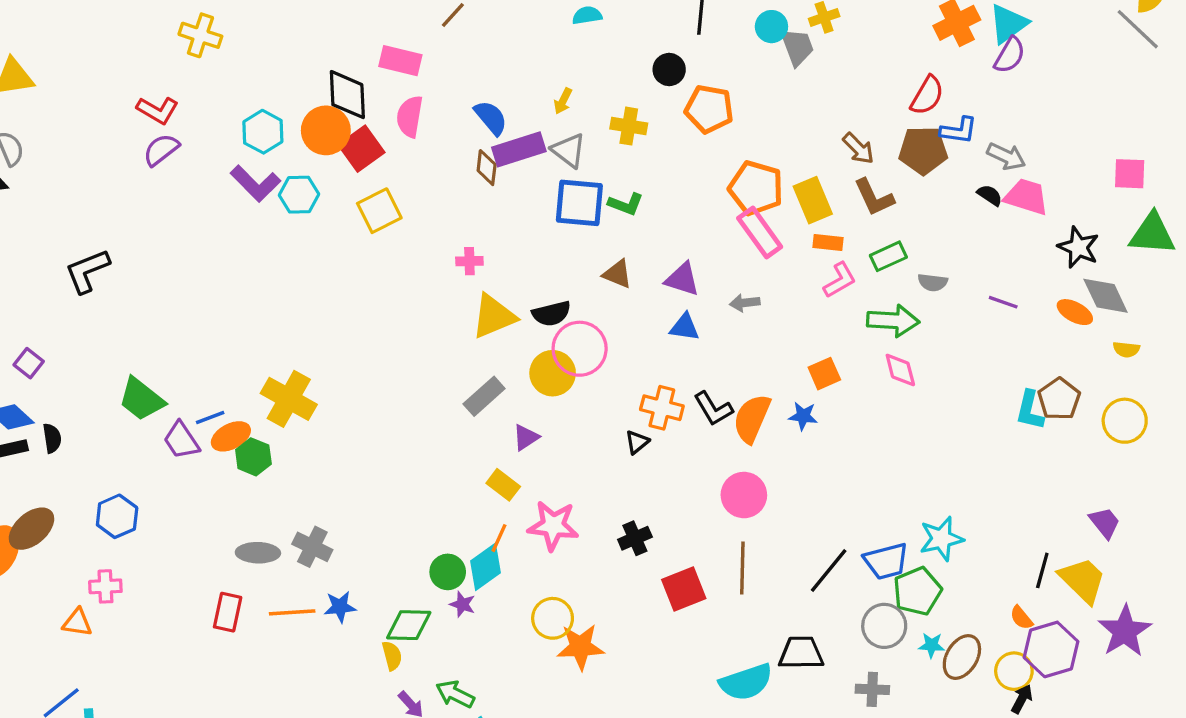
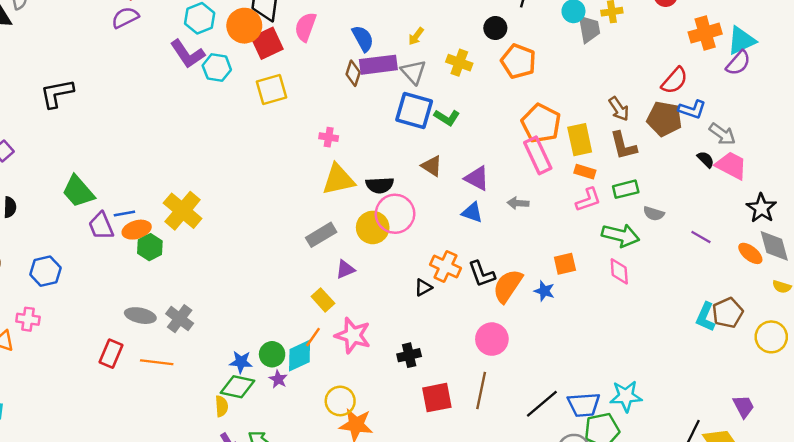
blue star: (340, 607) -> (241, 362), moved

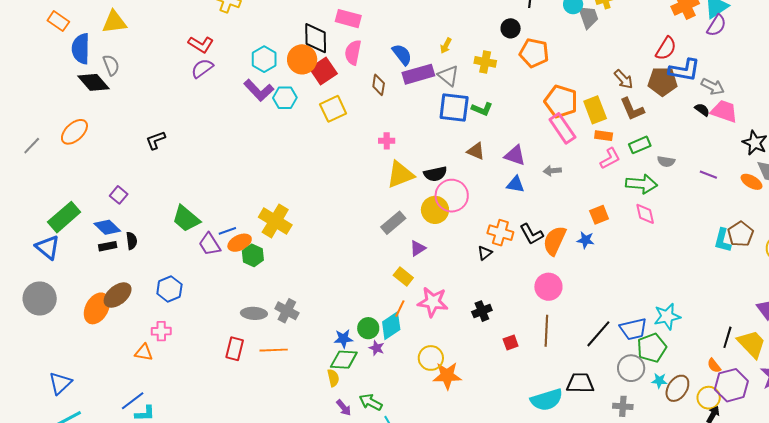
brown diamond: (353, 73) -> (379, 85), moved
black L-shape: (57, 93) -> (156, 140), size x0.7
blue L-shape: (692, 109) -> (684, 70), size x1.4
red square: (437, 398) -> (511, 342), size x0.6

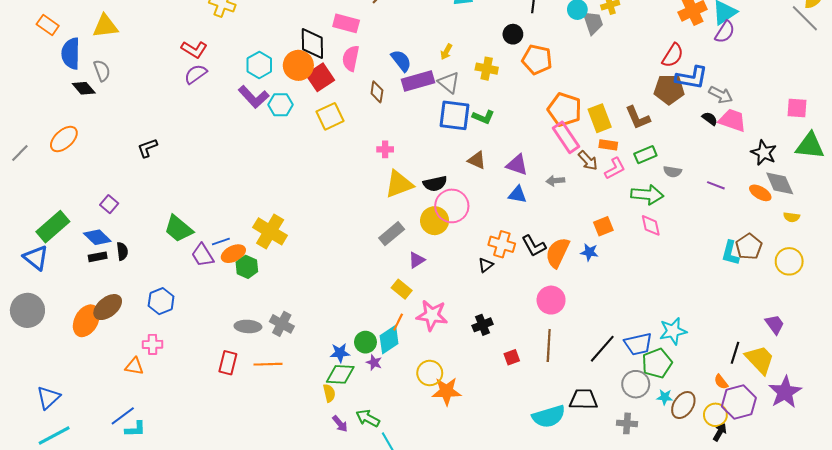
brown arrow: (624, 79) -> (588, 161), moved
black diamond: (93, 82) -> (84, 88), size x0.7

